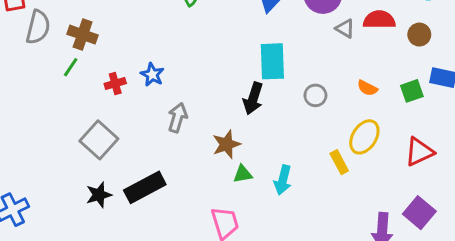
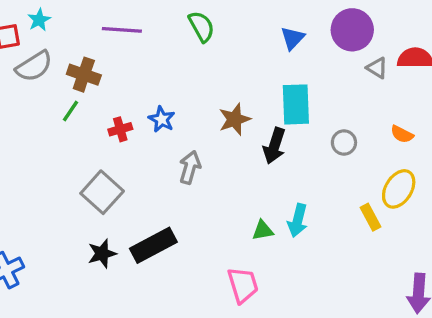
gray semicircle: (38, 27) -> (34, 66), turned 44
brown star: (226, 144) -> (235, 119), moved
cyan arrow: (283, 180) -> (298, 220), moved

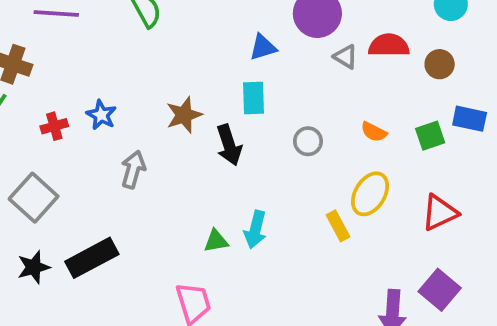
blue triangle: (293, 38) -> (263, 47), moved, turned 30
cyan rectangle: (296, 104) -> (253, 98), size x0.7
black arrow: (274, 146) -> (229, 145), turned -36

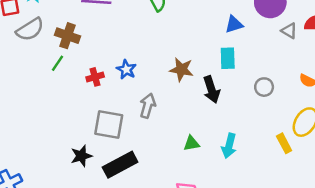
brown star: (184, 115) -> (181, 69), turned 30
gray square: (34, 198) -> (109, 125), moved, turned -32
green triangle: (216, 241) -> (191, 143), moved
black star: (34, 267) -> (81, 156), moved

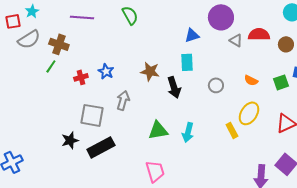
green triangle: (191, 143) -> (158, 130), size x1.5

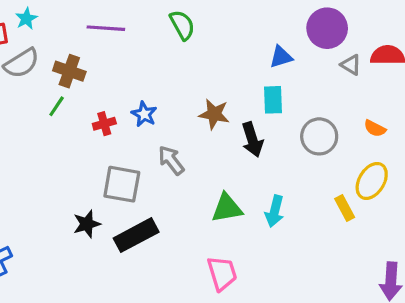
gray circle: (216, 85) -> (319, 136), size x1.5
gray arrow: (123, 100) -> (171, 160), turned -54

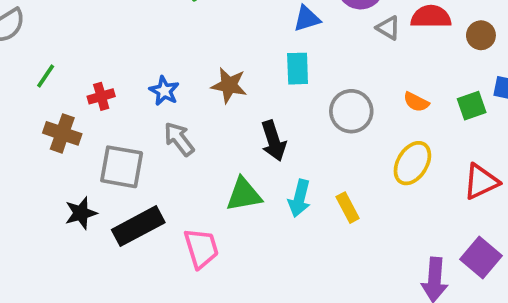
brown cross: (69, 71) -> (62, 133), moved
blue star: (144, 114) -> (164, 91), moved
black arrow: (252, 140) -> (273, 141), moved
yellow rectangle: (345, 208) -> (348, 208), moved
pink trapezoid: (222, 273) -> (201, 248), moved

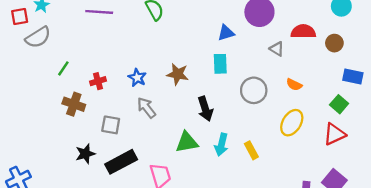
gray triangle: (388, 28) -> (277, 49), moved
green square: (472, 106) -> (339, 104), moved, turned -30
gray square: (122, 167) -> (111, 125), size x0.7

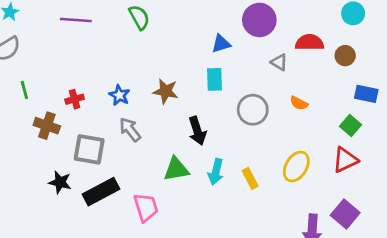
green line: (63, 68) -> (24, 90), moved, turned -49
yellow ellipse: (292, 123) -> (296, 166), moved
gray square: (111, 125) -> (89, 149), size x1.4
black star: (85, 154) -> (60, 182), turned 30

